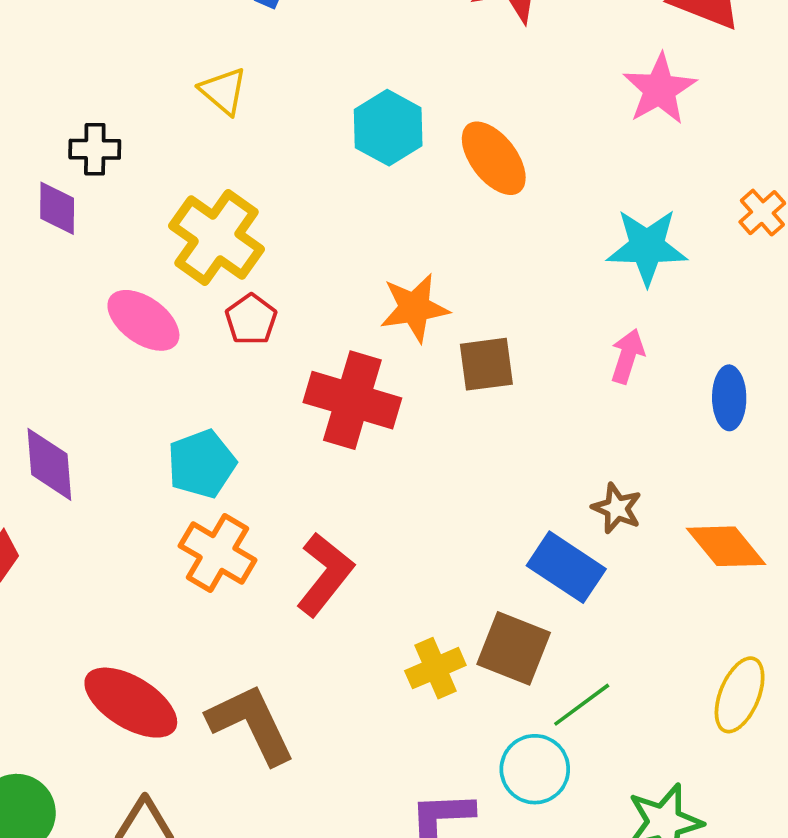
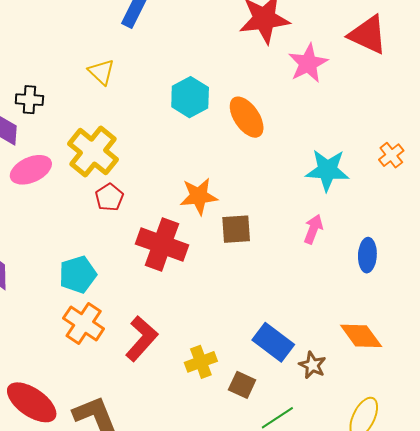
pink star: (659, 89) -> (308, 63), moved
pink ellipse: (143, 320) -> (31, 170), moved, turned -63
brown star: (617, 508) -> (312, 365), moved
brown square: (514, 648) -> (242, 385), size x0.7
yellow cross: (435, 668) -> (201, 362), moved

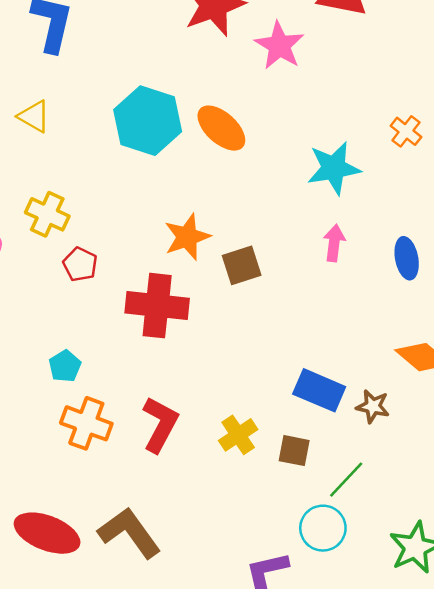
cyan hexagon: (190, 97) -> (148, 121), size x1.4
yellow cross: (93, 152) -> (47, 214), size x0.7
cyan pentagon: (78, 274) -> (65, 366), size x0.7

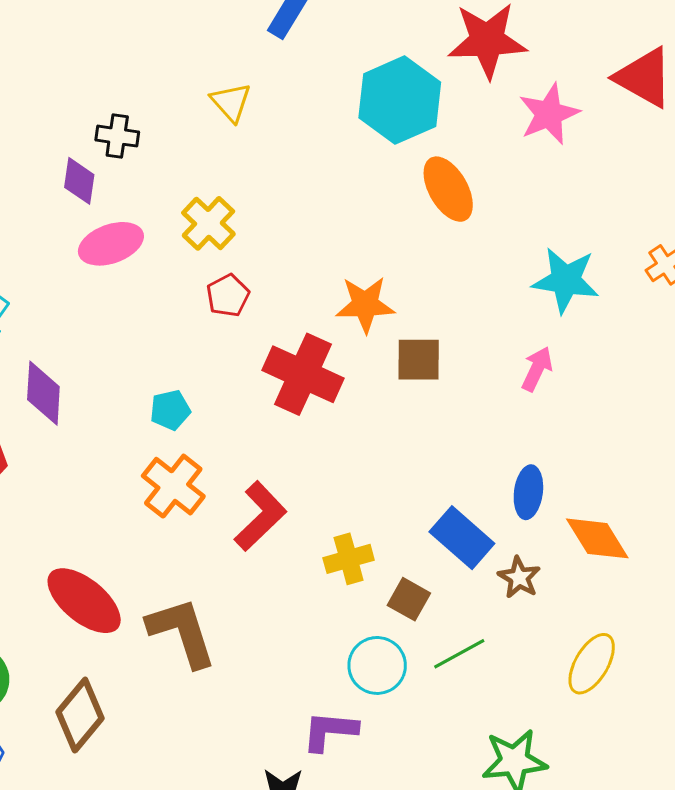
cyan hexagon: (148, 121) -> (400, 100), moved
blue ellipse: (407, 258) -> (528, 492), moved
cyan circle: (323, 528) -> (377, 665), moved

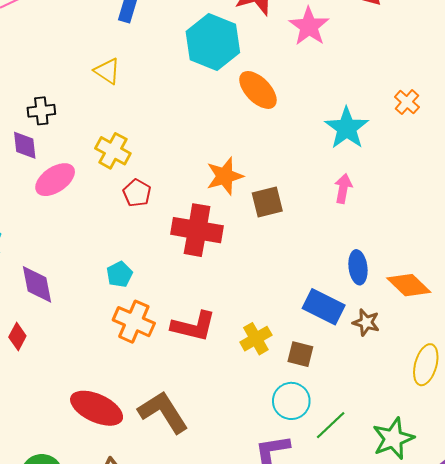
cyan star: (566, 280) -> (347, 128), turned -30
red L-shape: (260, 516) -> (193, 326), turned 72
green line: (459, 654) -> (331, 425), moved

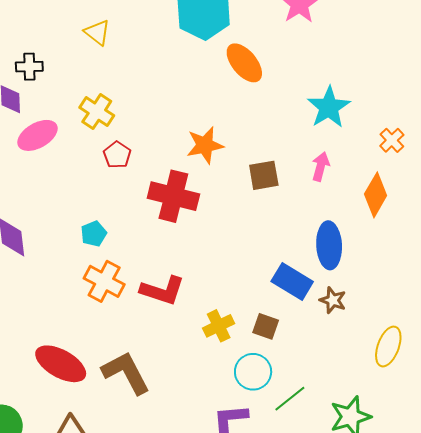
orange cross: (407, 102) -> (392, 140), moved
brown square: (267, 202) -> (264, 175), moved
blue ellipse: (358, 267) -> (329, 245), size x1.4
orange diamond: (409, 285) -> (376, 195), moved, turned 72
yellow cross: (256, 339) -> (219, 326), moved

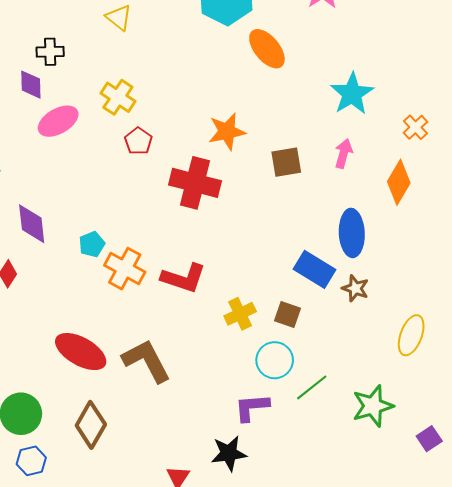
cyan pentagon: (94, 234) -> (92, 244), moved

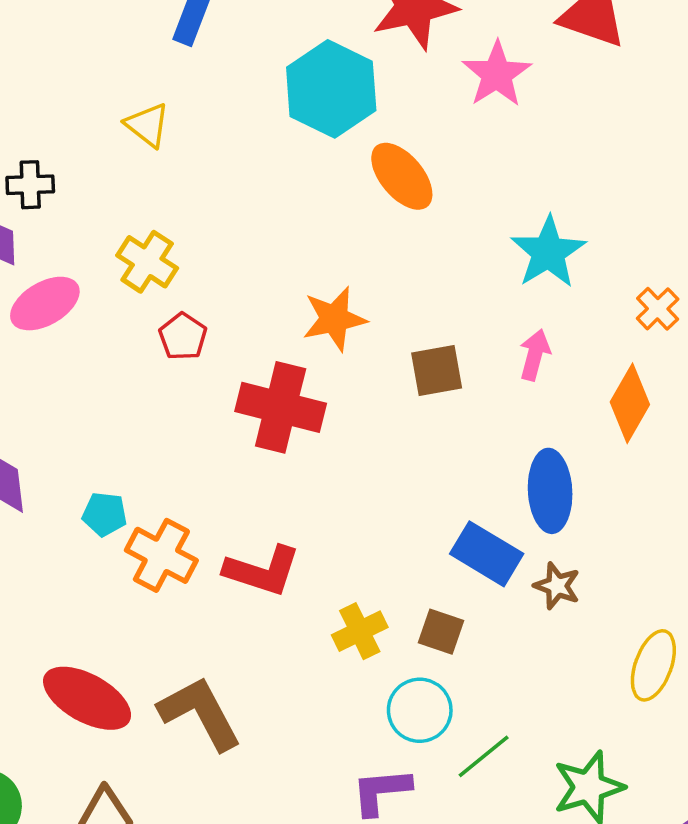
cyan pentagon: (92, 244) -> (105, 514), turned 30

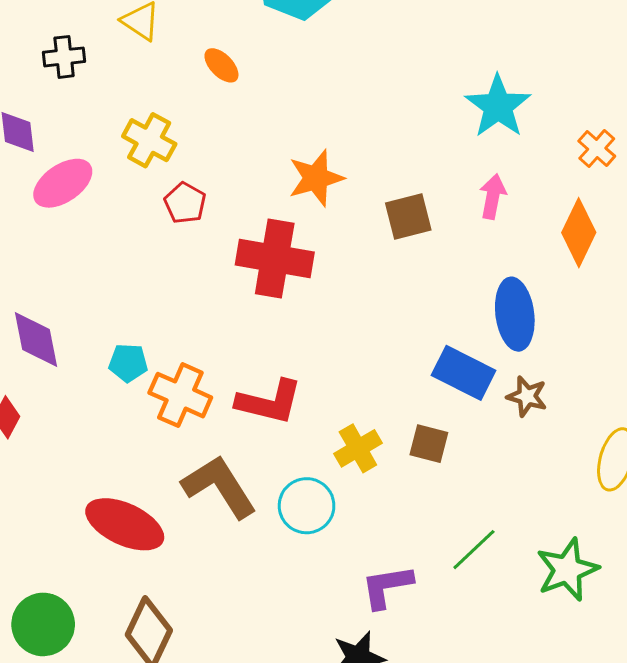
orange ellipse: (402, 176) -> (221, 65), moved, size x0.6
black cross: (30, 185) -> (64, 57), moved
cyan circle: (420, 710) -> (307, 506), moved
brown L-shape: (200, 713) -> (219, 486), moved

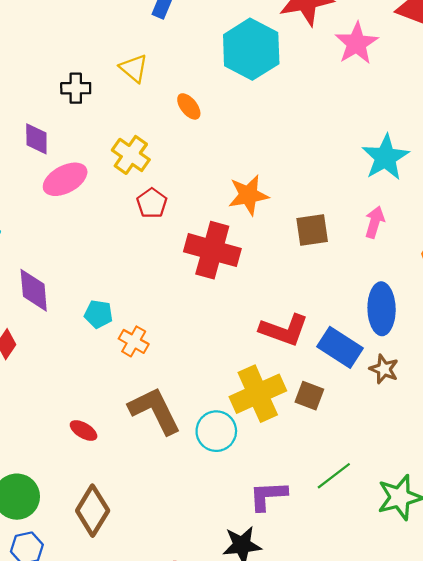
orange cross: (180, 395) -> (134, 341), size x0.7
red L-shape: (269, 402) -> (284, 330), moved
yellow cross: (358, 448) -> (258, 394), size x1.6
red ellipse: (125, 524) -> (84, 430), size x0.5

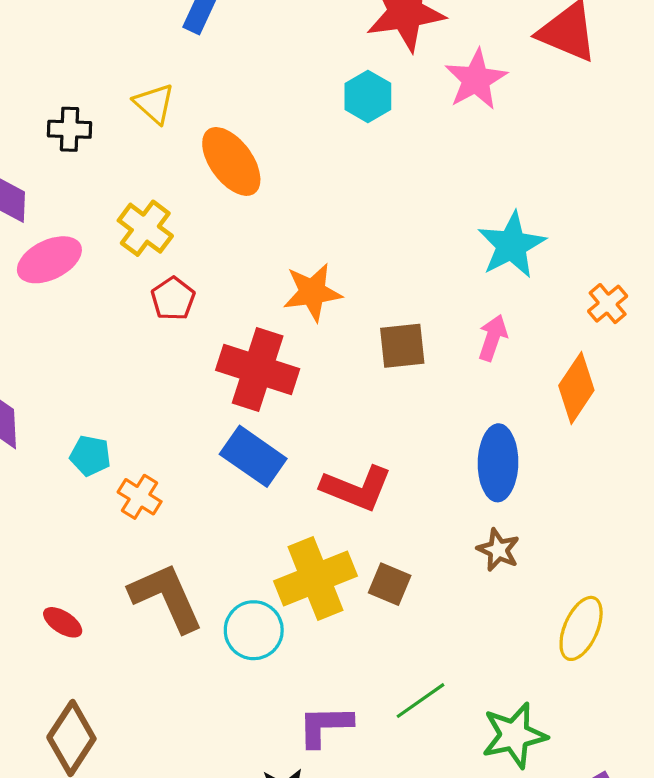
cyan hexagon: (251, 49) -> (368, 96), moved, size x0.6
orange ellipse: (189, 106) -> (231, 161), size x1.8
blue rectangle: (340, 347) -> (253, 456), moved

